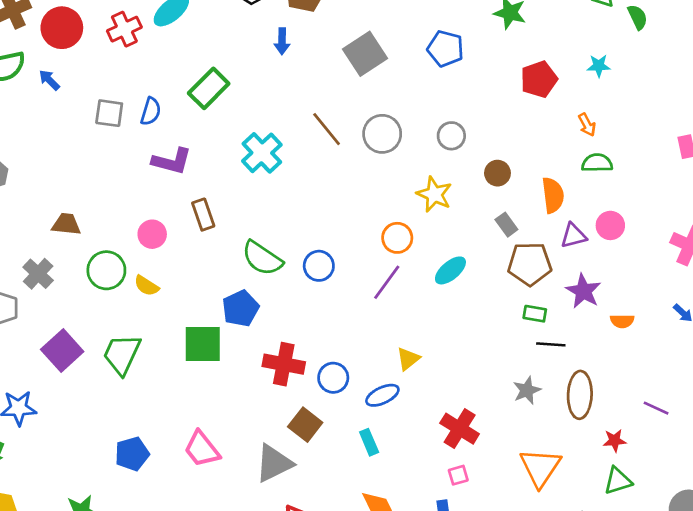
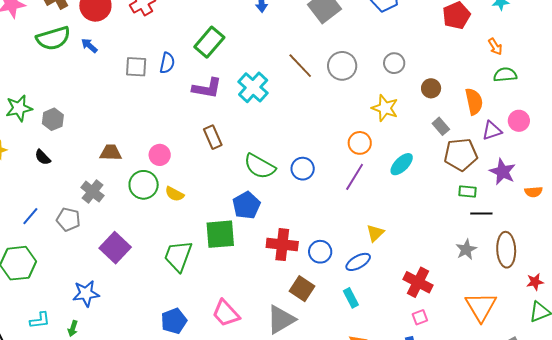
purple L-shape: (172, 161) -> (207, 88), moved
pink circle: (152, 234) -> (160, 155), moved
green trapezoid: (122, 354) -> (178, 256), moved

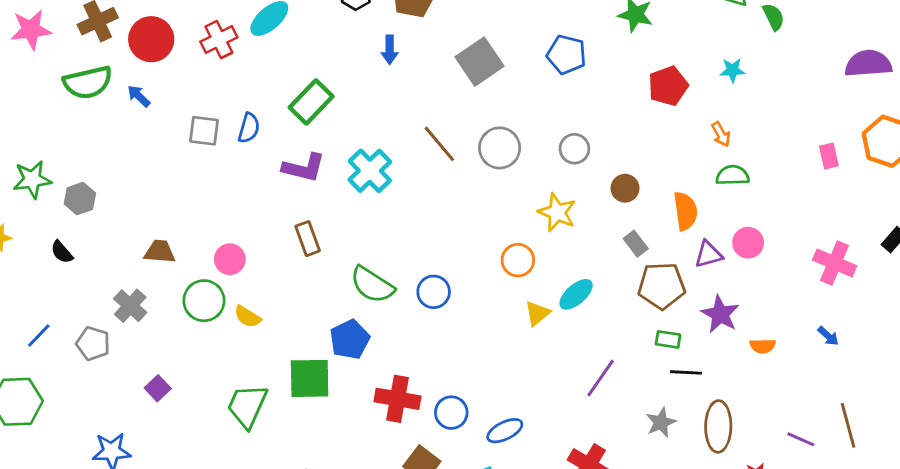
purple line: (355, 177) -> (601, 378), moved
yellow triangle: (375, 233) -> (537, 313), moved
purple square: (115, 248) -> (158, 388), size x0.6

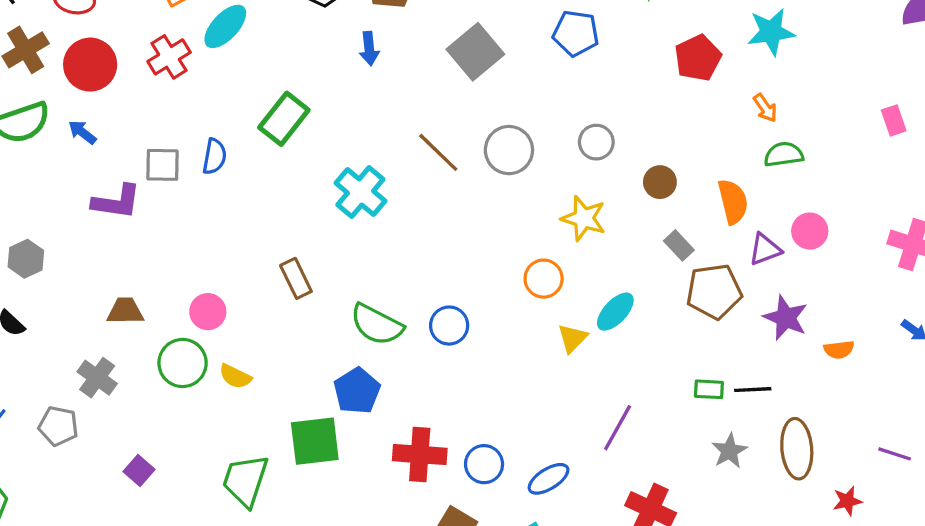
cyan star: (732, 70) -> (771, 32), size x1.6
purple L-shape: (304, 168) -> (117, 202), moved
green rectangle: (668, 339) -> (709, 389), moved
purple line: (601, 378) -> (618, 428), moved

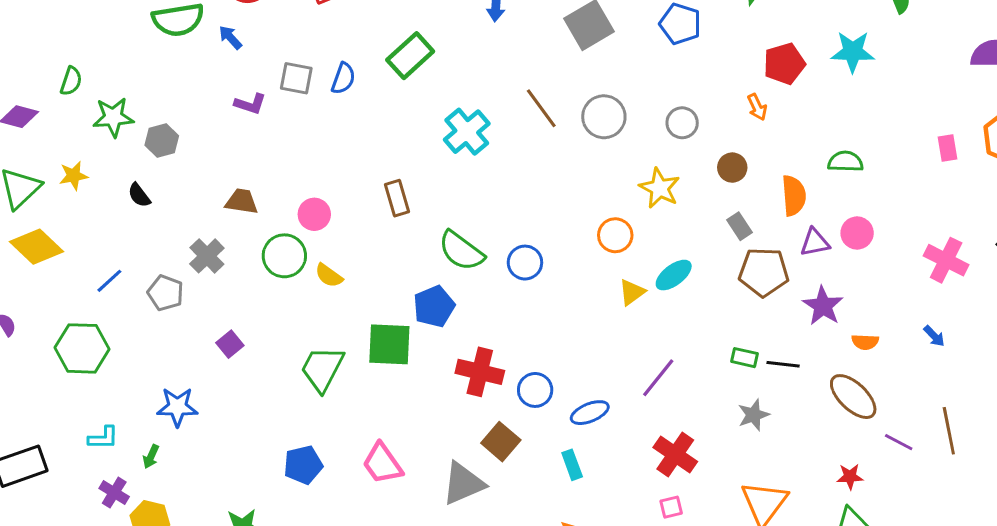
orange arrow: (765, 108) -> (757, 107), moved
purple L-shape: (117, 202) -> (250, 104), size x0.7
brown ellipse: (797, 449) -> (853, 397), moved, turned -51

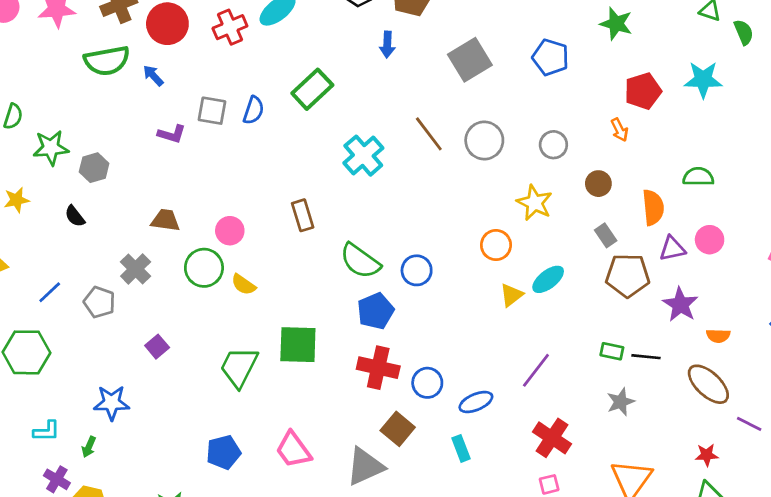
blue pentagon: (434, 306) -> (376, 311), moved

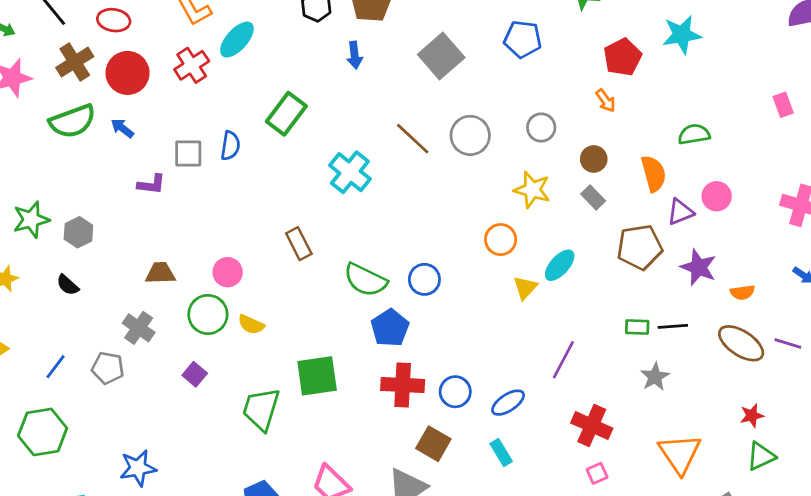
gray rectangle: (606, 235) -> (593, 197), moved
purple square: (157, 347) -> (195, 374), moved
purple line: (749, 424) -> (788, 344), moved

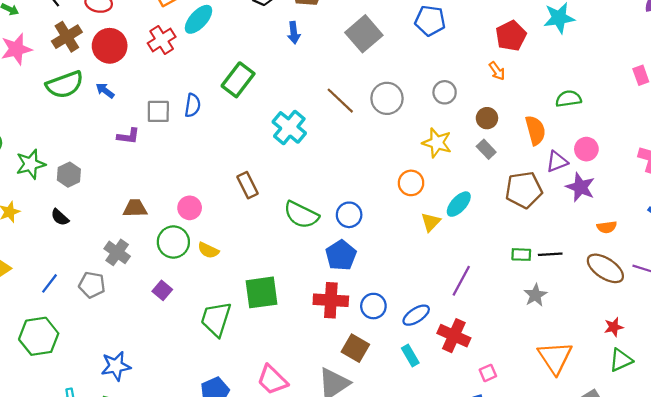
purple star: (698, 267) -> (580, 187), moved
blue pentagon: (390, 328) -> (341, 255), moved
red cross: (592, 426) -> (454, 336), moved

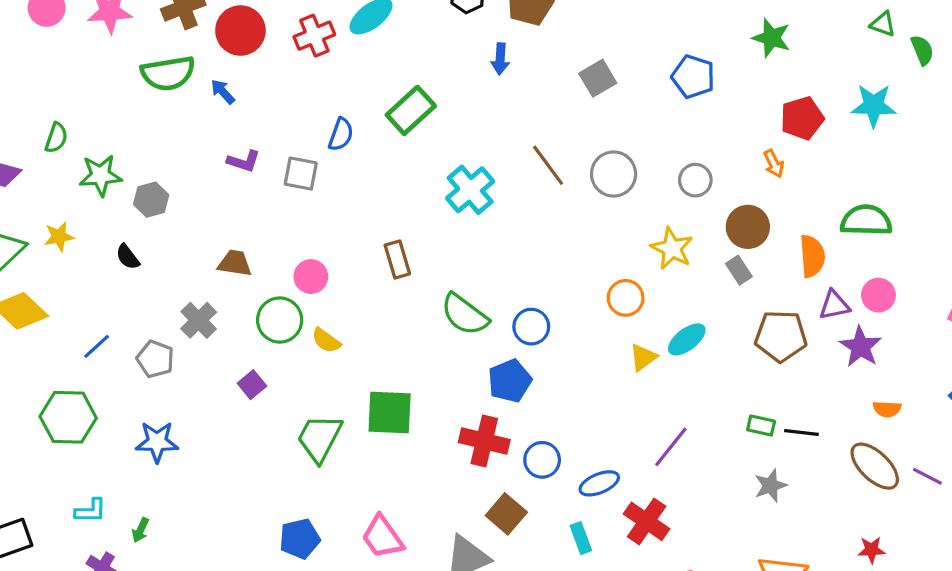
gray square: (364, 34) -> (598, 78), size x0.7
green semicircle: (568, 99) -> (866, 220), size x1.4
gray square: (158, 111) -> (301, 174), moved
brown circle: (487, 118) -> (748, 227), size x1.4
blue star: (116, 366) -> (157, 442), moved

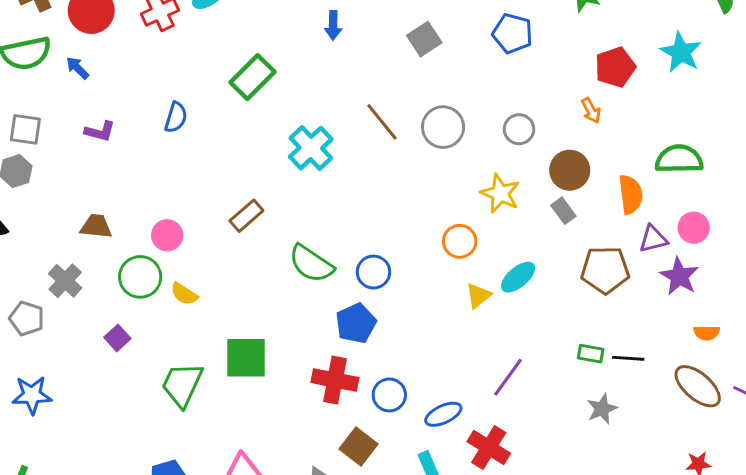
cyan star: (874, 105) -> (681, 52), turned 30
blue semicircle: (341, 134) -> (176, 117), moved
gray square: (301, 174) -> (25, 129), moved
brown rectangle: (397, 259) -> (246, 216), turned 68

